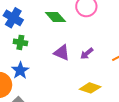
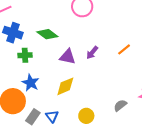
green diamond: (55, 17) -> (47, 34), moved
yellow diamond: (90, 88) -> (65, 86), moved, turned -30

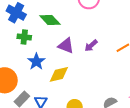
blue star: (31, 83) -> (36, 62), moved

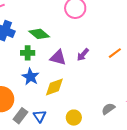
green cross: (24, 37) -> (28, 53), moved

